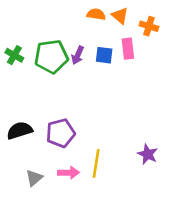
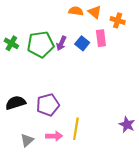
blue square: (104, 55) -> (82, 43), turned 32
purple star: (148, 154) -> (127, 125), moved

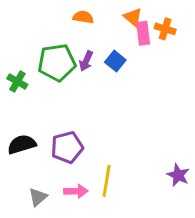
orange semicircle: (76, 11) -> (83, 17), moved
pink rectangle: (101, 38) -> (143, 33), moved
green cross: (11, 43) -> (17, 82), moved

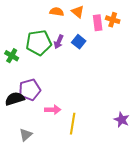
orange triangle: (133, 17) -> (78, 12), moved
purple pentagon: (67, 147) -> (30, 90), moved
pink arrow: (76, 191) -> (53, 110), moved

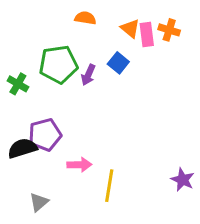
orange triangle: (78, 12) -> (130, 28), moved
purple arrow: (59, 42) -> (88, 75), moved

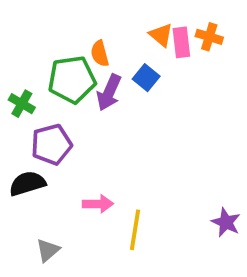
orange semicircle: (85, 18) -> (100, 54), moved, turned -114
purple arrow: (88, 75) -> (109, 92), size x1.4
purple pentagon: (45, 135) -> (51, 144), moved

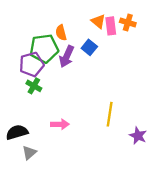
green cross: (22, 104) -> (34, 86), moved
purple pentagon: (51, 144) -> (32, 64), moved
black semicircle: (27, 183) -> (17, 132), moved
yellow line: (135, 230) -> (110, 114), moved

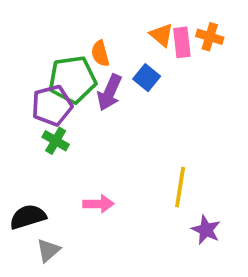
purple star: (138, 136) -> (206, 230), moved

